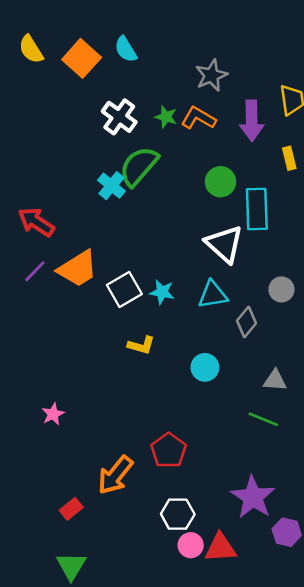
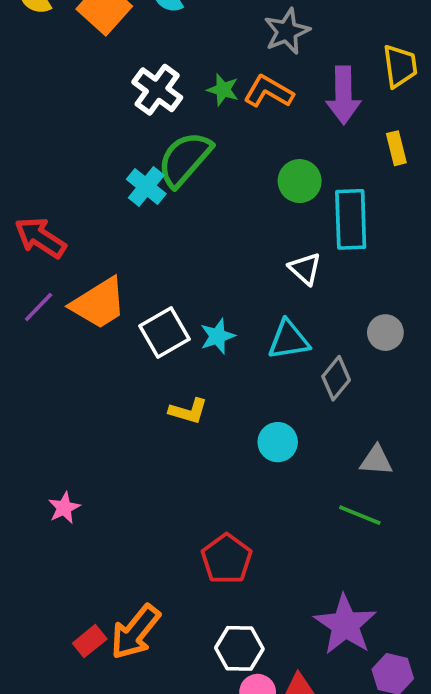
white triangle: (224, 244) -> (305, 269), size x0.6
cyan star: (162, 292) -> (217, 336), turned -30
orange arrow: (115, 475) -> (135, 632), moved

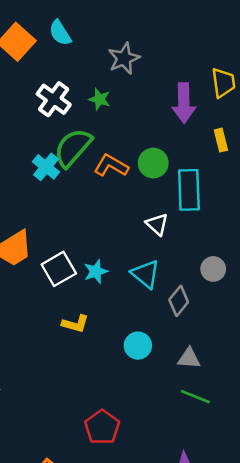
gray star: (287, 31) -> (124, 58), moved
orange L-shape: (269, 92) -> (111, 166), moved
cyan triangle: (289, 340) -> (146, 274), turned 48
gray triangle: (376, 460) -> (189, 358), moved

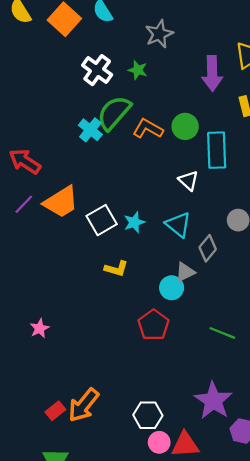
gray triangle: (189, 358) -> (185, 272), moved, turned -30
red pentagon: (102, 427) -> (154, 325), moved

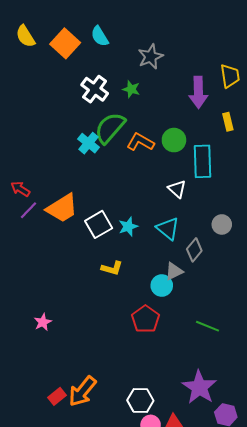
red arrow: (25, 161) -> (20, 189), moved, size x0.7

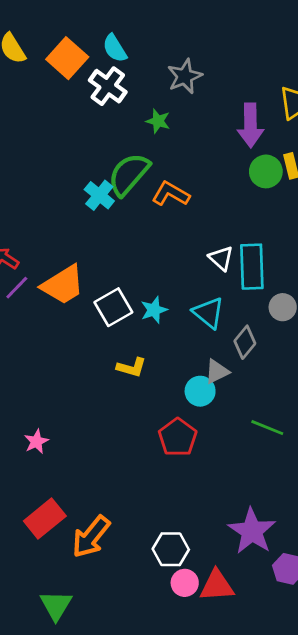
white cross: (95, 89) -> (108, 86), moved
green circle: (174, 140) -> (266, 171), moved
cyan rectangle: (202, 161) -> (252, 267), moved
green line: (208, 326) -> (267, 428), moved
red rectangle: (57, 396) -> (45, 518), moved, size x1.6

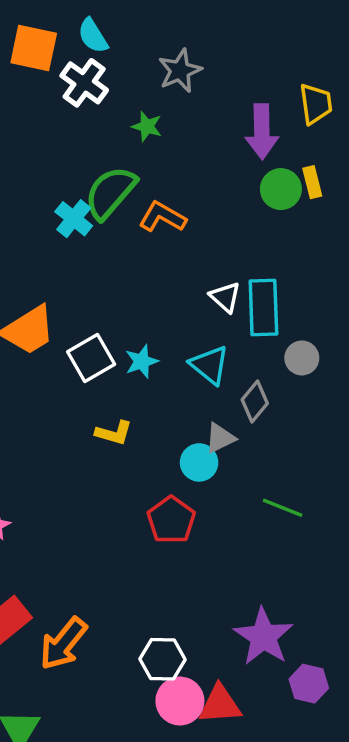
orange square: (67, 58) -> (34, 48), turned -30
pink circle: (185, 583) -> (180, 701), size x1.4

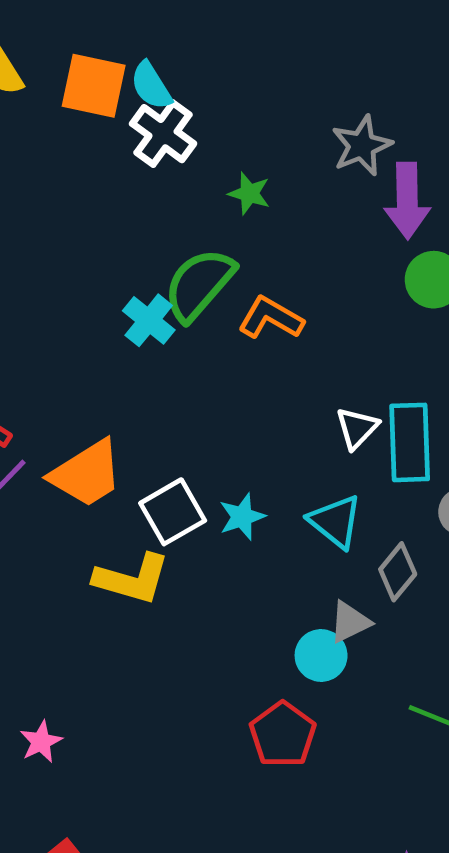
cyan semicircle: (93, 36) -> (151, 86), moved
gray star: (180, 71) -> (362, 146), moved
white triangle: (225, 297) -> (357, 428), turned 32
yellow L-shape: (114, 433) -> (132, 579), moved, size x1.5

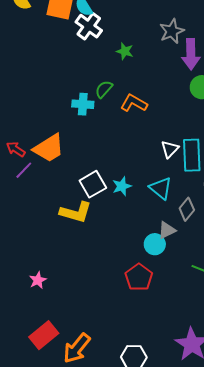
green semicircle: (199, 284) -> (104, 89), size x0.6
cyan cross: (149, 320) -> (83, 104), turned -35
orange trapezoid: (86, 474) -> (49, 148), moved

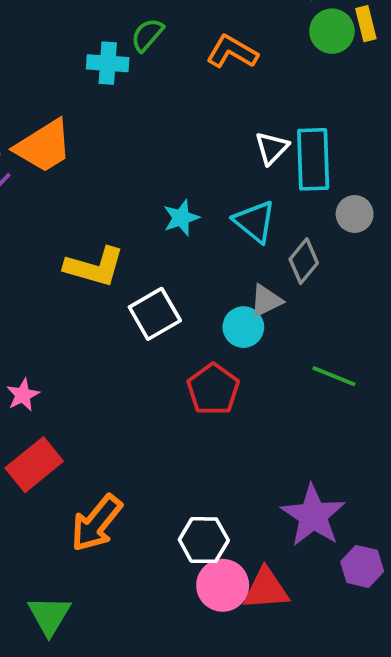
orange L-shape: (134, 103) -> (232, 52), moved
white square: (93, 184) -> (155, 314), moved
red rectangle: (44, 335) -> (34, 465), moved

